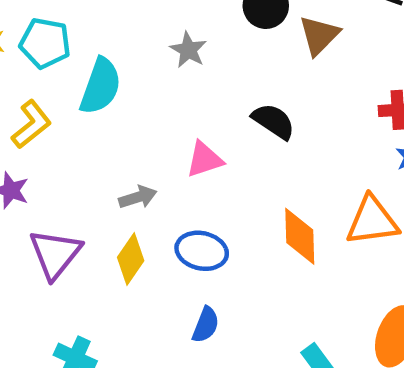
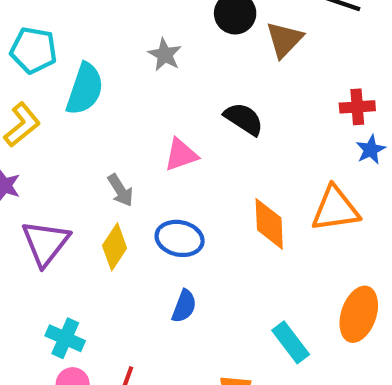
gray arrow: (138, 197) -> (120, 190), turned 76

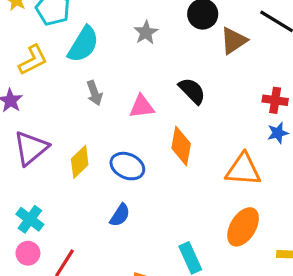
gray arrow: (120, 190) -> (94, 93), moved
orange diamond: (269, 224) -> (181, 146), moved
orange ellipse: (359, 314) -> (243, 227), moved

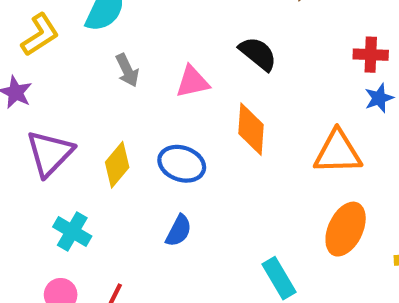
cyan cross: (30, 219) -> (72, 232), moved

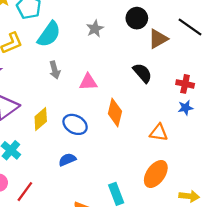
black semicircle: (258, 54) -> (142, 73), moved
orange triangle: (338, 152) -> (159, 133), size x0.7
blue semicircle: (179, 231) -> (67, 160), turned -150

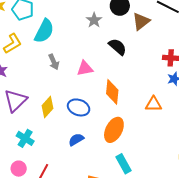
gray star: (95, 29) -> (94, 20), moved
black semicircle: (142, 73) -> (118, 47), moved
orange ellipse: (156, 174) -> (114, 130), moved

